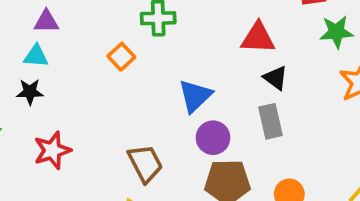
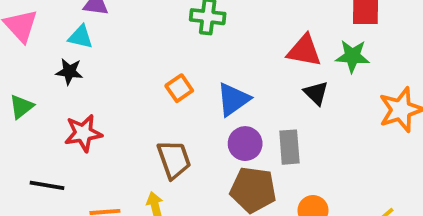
green star: (336, 32) -> (352, 56), moved
orange square: (121, 57) -> (179, 88), moved
gray rectangle: (271, 121) -> (289, 147), moved

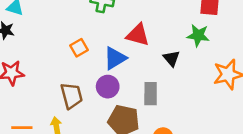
red triangle: (304, 51) -> (138, 35), moved
purple circle: (245, 144) -> (108, 87), moved

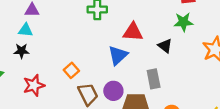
orange square: (79, 48) -> (71, 70), moved
purple circle: (108, 87) -> (113, 91), moved

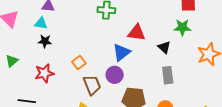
black star: (21, 51) -> (45, 41), moved
gray rectangle: (154, 79) -> (168, 75), moved
purple circle: (113, 91) -> (115, 75), moved

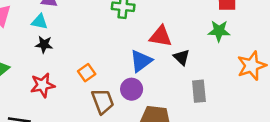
black triangle: (164, 47) -> (182, 57), moved

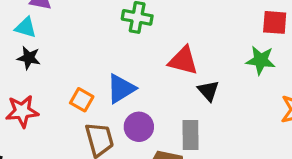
blue triangle: (141, 61) -> (121, 89), moved
orange square: (87, 73) -> (82, 100), turned -30
gray rectangle: (199, 91) -> (190, 135), moved

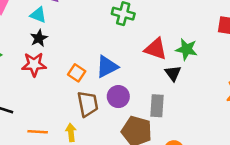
black star: (29, 58) -> (39, 38), turned 30
green star: (261, 60) -> (186, 49), moved
red star: (22, 111) -> (34, 64), moved

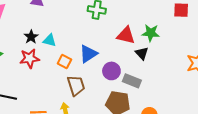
cyan triangle: (38, 15) -> (50, 40), moved
purple circle: (118, 97) -> (111, 71), moved
gray rectangle: (157, 106) -> (132, 81), turned -66

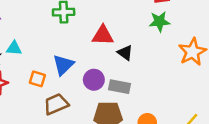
green star: (151, 33) -> (159, 22), moved
cyan triangle: (50, 40) -> (14, 48), moved
brown trapezoid: (76, 85) -> (56, 104), turned -85

